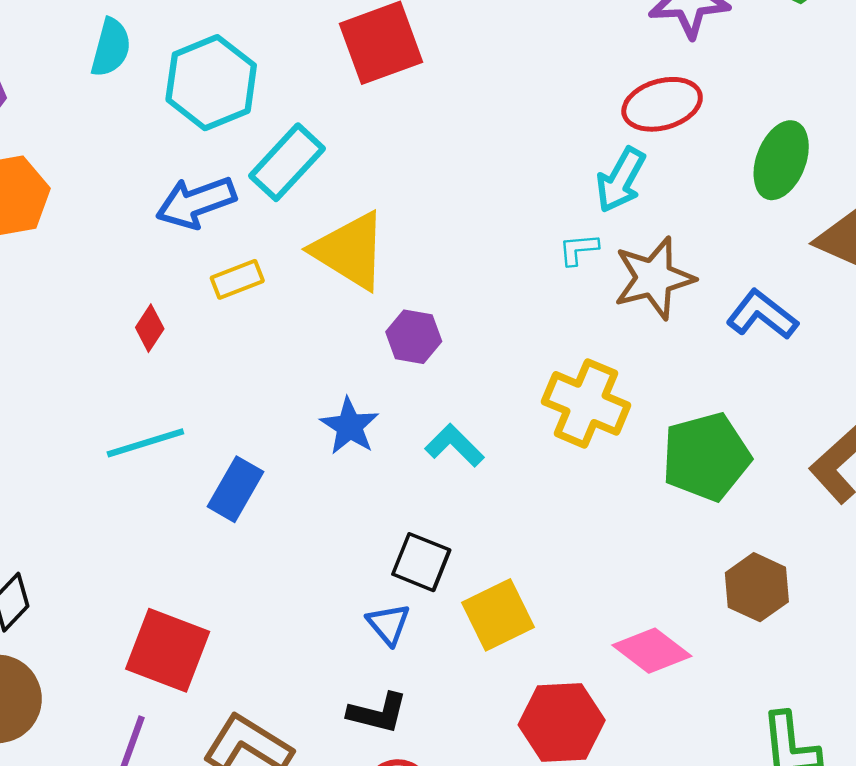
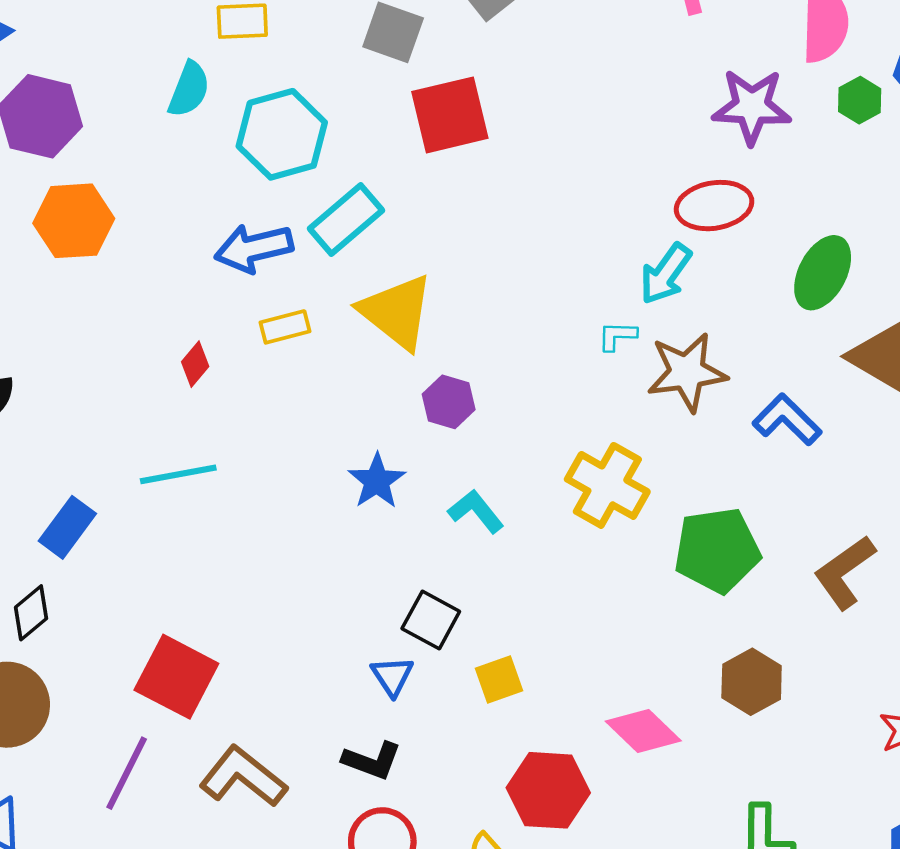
blue rectangle: (236, 489) -> (67, 527), moved
yellow square: (498, 615) -> (499, 679), size x0.7

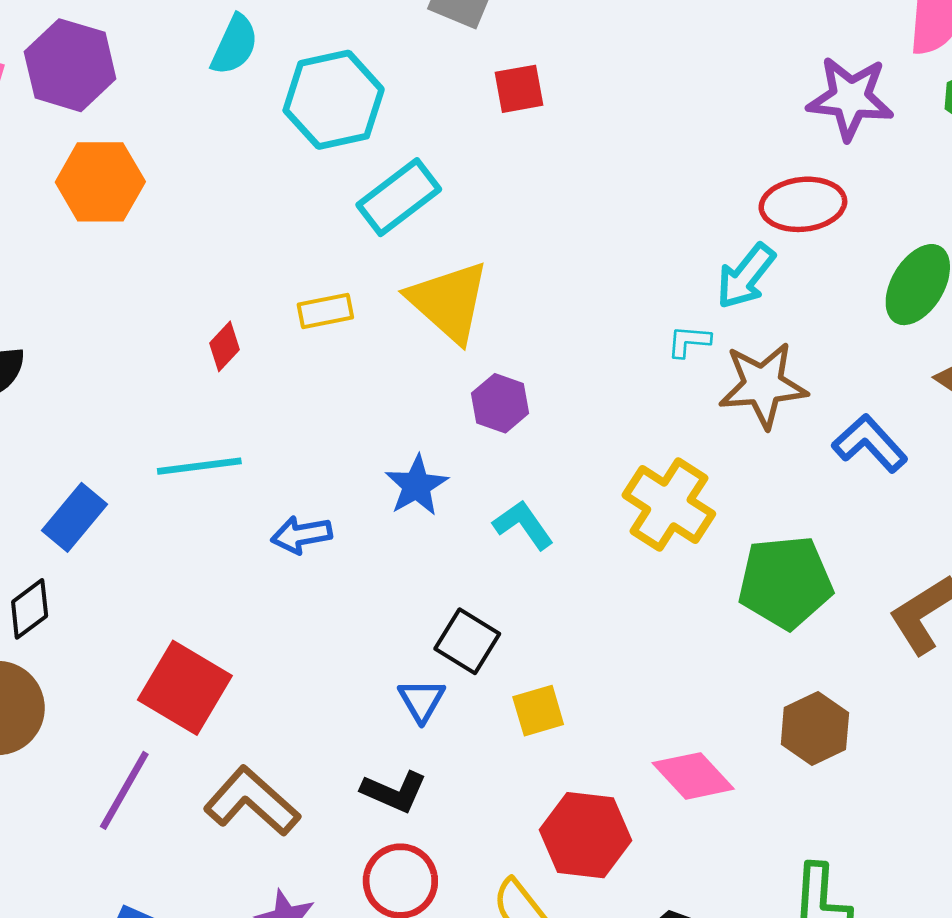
red square: (450, 115) -> (519, 89), size x0.6
blue arrow: (254, 248) -> (301, 535), moved, size x0.7

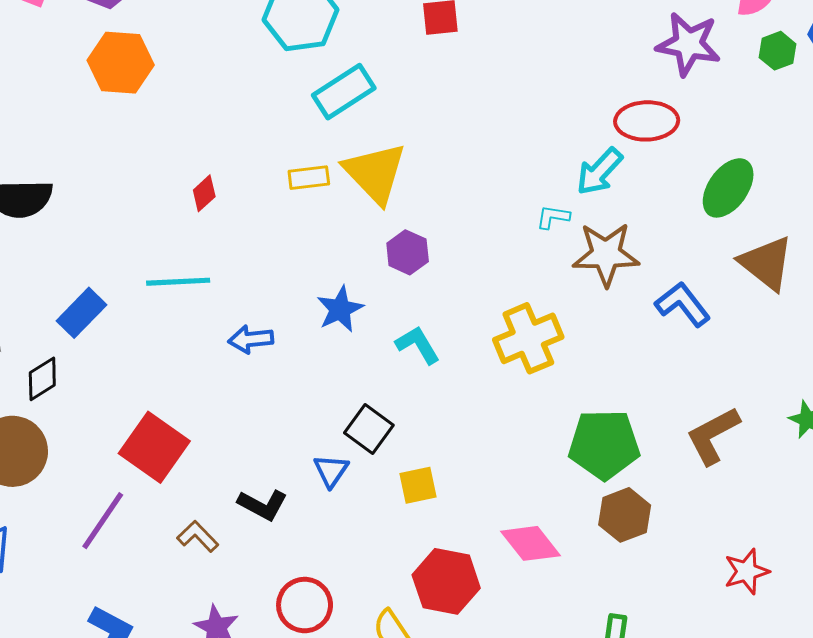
yellow rectangle: (325, 311) -> (309, 178), moved
yellow cross: (669, 505) -> (528, 338), turned 30
green pentagon: (785, 582) -> (604, 444), moved
black L-shape: (394, 792) -> (263, 505), moved
brown L-shape: (252, 801) -> (198, 536), size x0.6

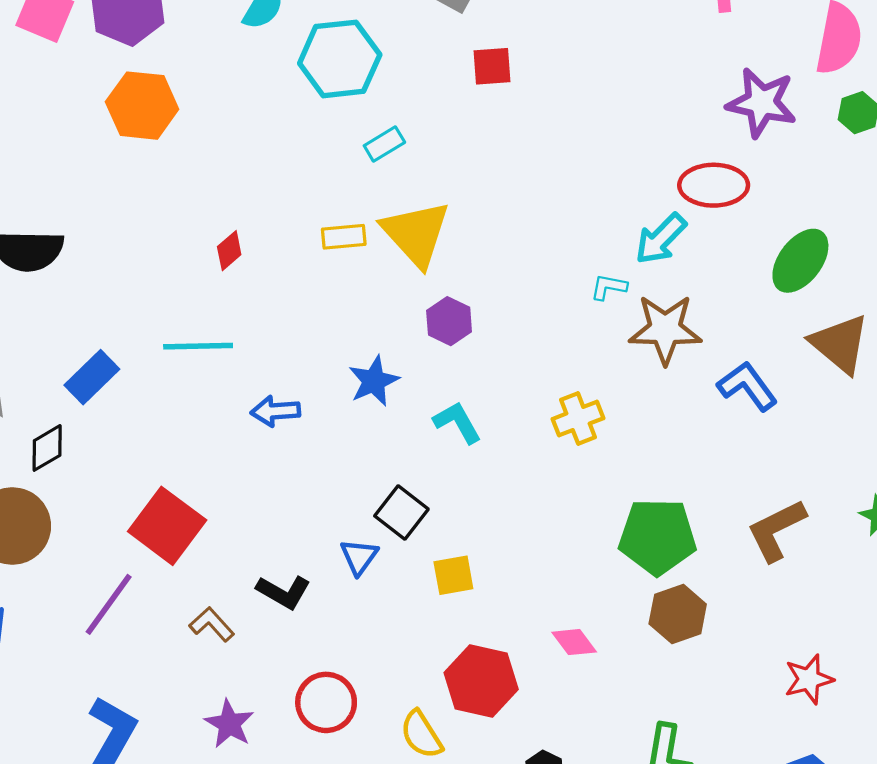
cyan rectangle: (344, 92) -> (384, 144), size x0.6
yellow cross: (528, 338) -> (578, 419), size x0.7
pink diamond: (530, 543) -> (574, 642), size x0.7

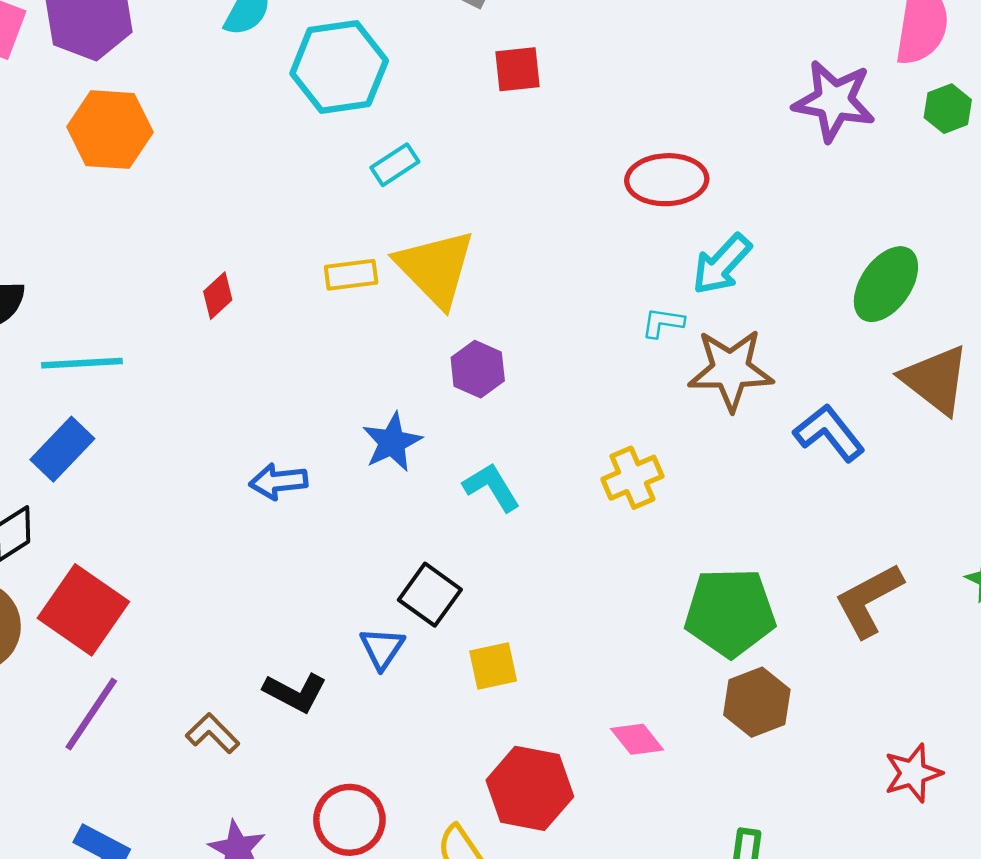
red ellipse: (714, 185) -> (667, 180), moved
cyan line: (198, 346) -> (82, 363), moved
red square: (167, 526) -> (83, 610), moved

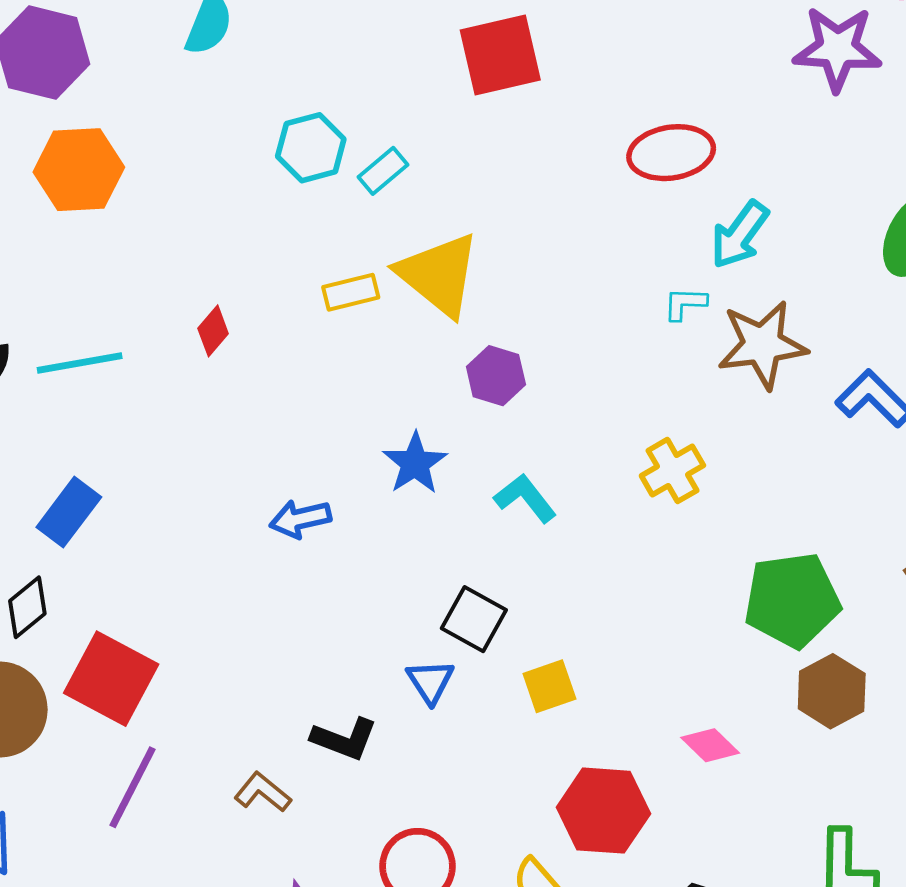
cyan hexagon: (339, 67) -> (311, 148), moved, size x0.7
red square: (517, 69) -> (500, 55), size x1.6
cyan line: (82, 363) -> (80, 363), moved

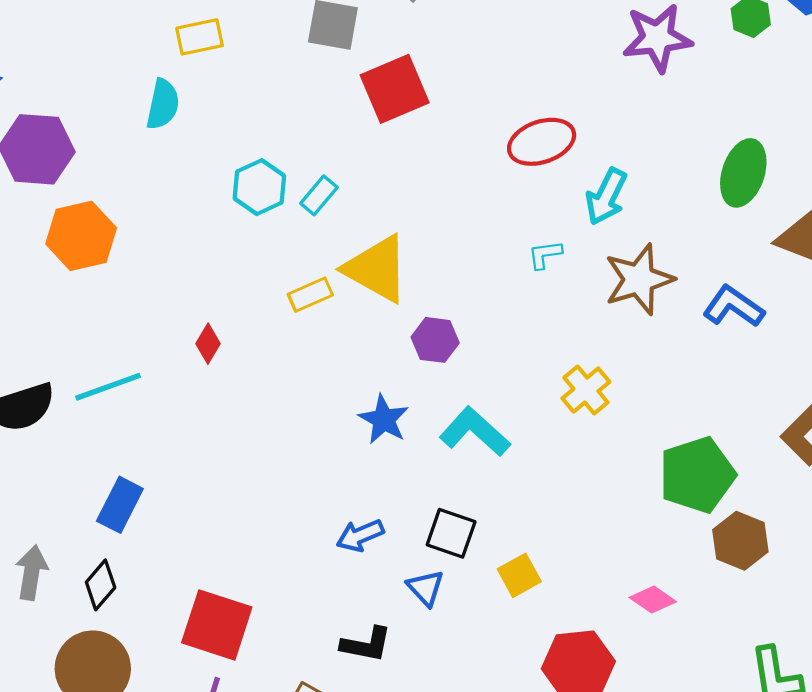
cyan L-shape: (685, 304) -> (545, 255), moved
cyan L-shape: (525, 498) -> (475, 432), size x1.4
blue arrow: (300, 519) -> (360, 535), moved
red square: (111, 679) -> (217, 625), moved

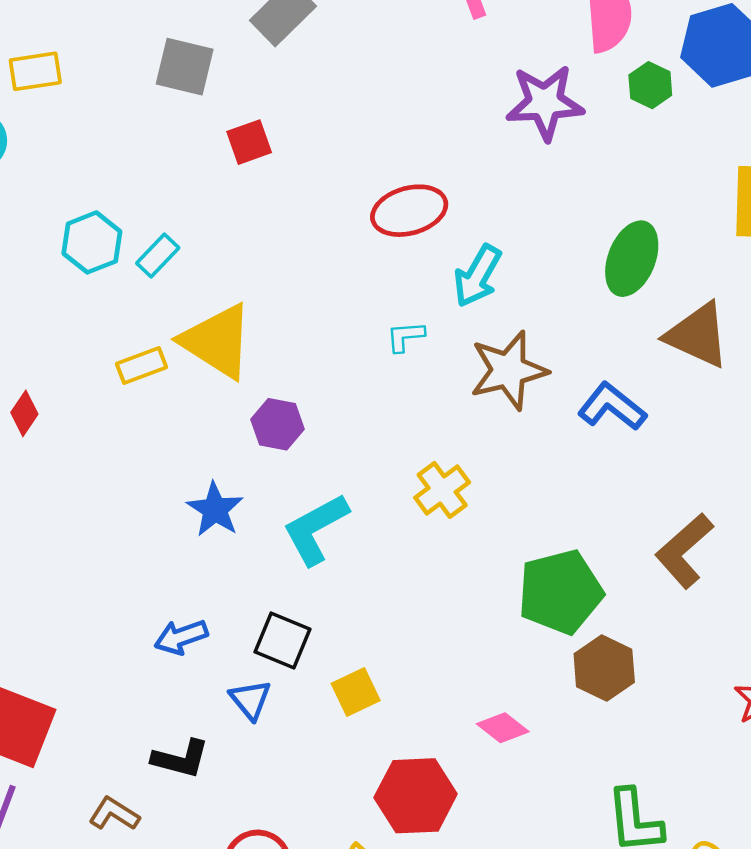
red square: (395, 89) -> (249, 142), size x0.6
cyan L-shape: (475, 432) -> (316, 529), turned -74

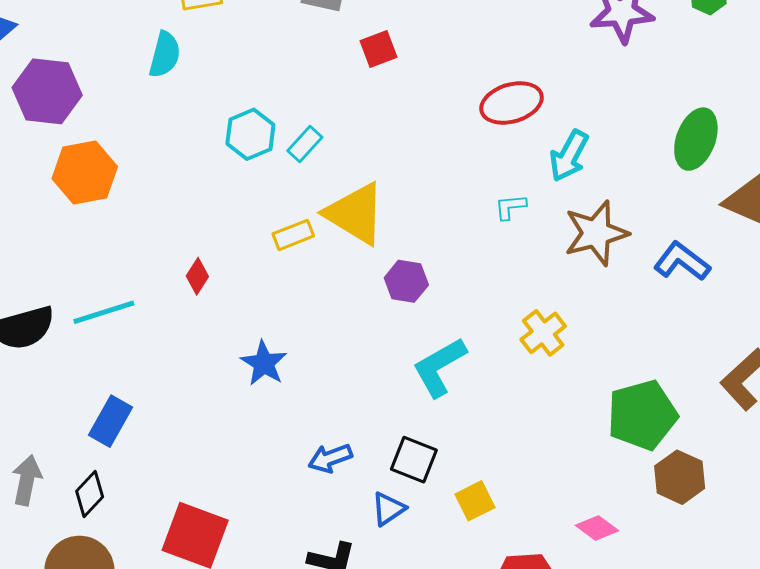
blue star: (215, 509) -> (264, 363), moved
blue triangle: (250, 700) -> (388, 509), turned 36

